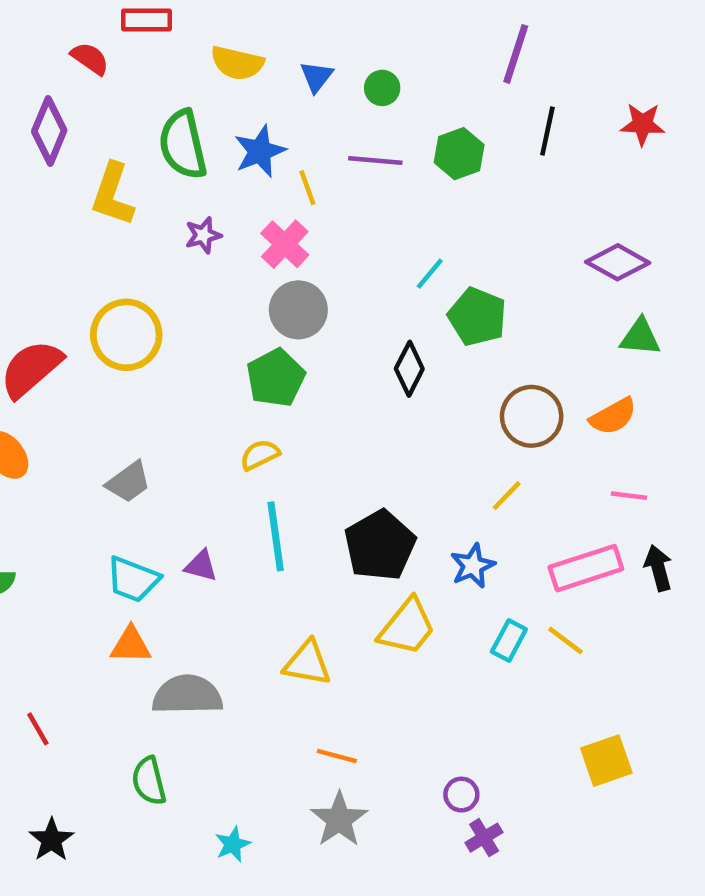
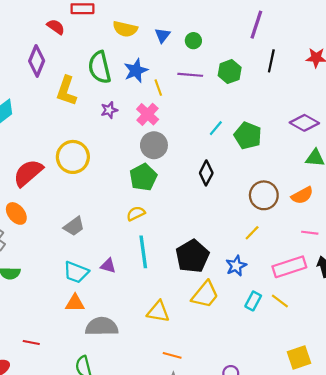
green pentagon: (477, 317) -> (248, 136), moved
red line: (38, 729) -> (31, 343), turned -49

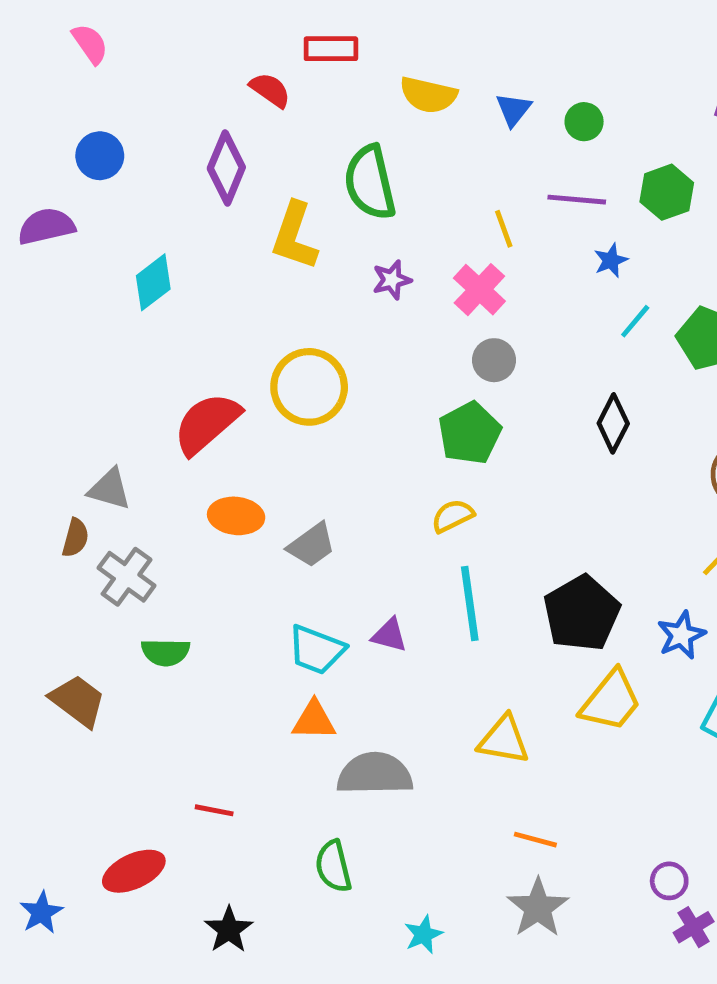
blue star: (136, 71) -> (611, 260), moved, size x0.6
gray circle: (154, 145) -> (494, 360), size x0.7
orange ellipse: (16, 213) -> (236, 516), moved, turned -45

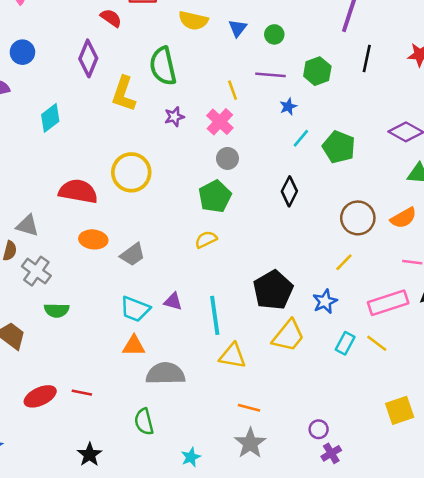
red semicircle: (207, 423) -> (78, 191), turned 51
cyan line: (470, 604) -> (215, 315), moved
red ellipse: (134, 871) -> (40, 396), moved

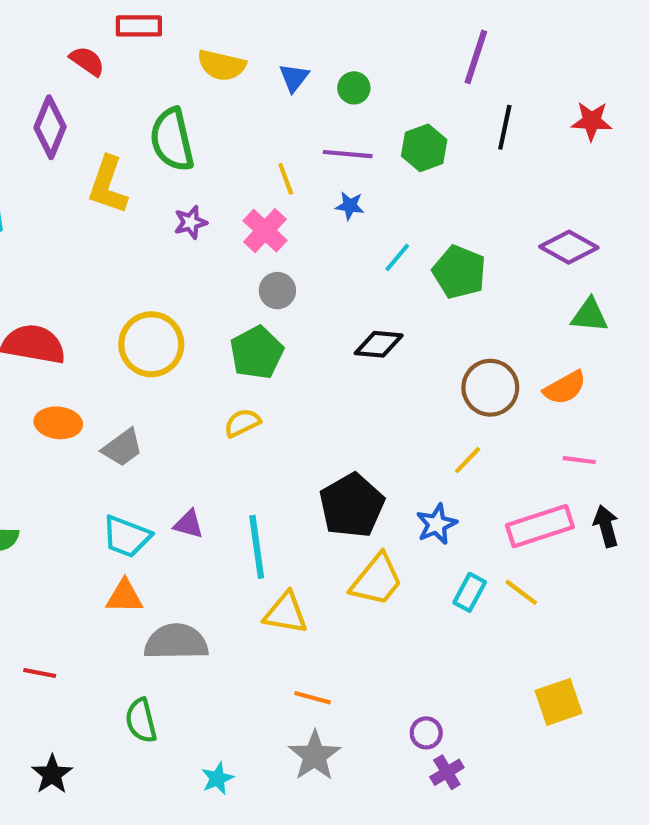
blue star: (288, 107) -> (350, 206), moved, turned 30
yellow circle: (131, 172) -> (151, 344), moved
black diamond: (289, 191) -> (379, 344), turned 68

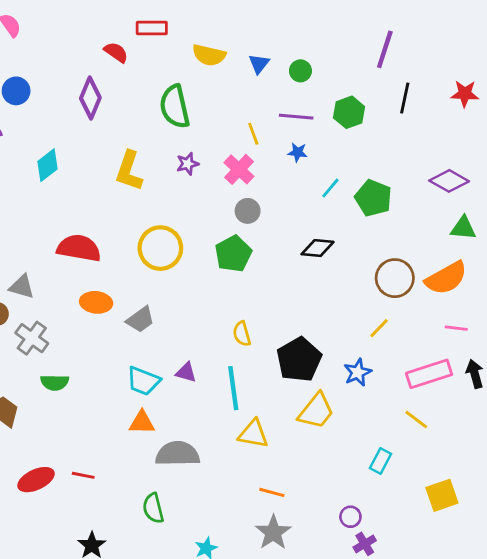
yellow L-shape: (108, 185) -> (129, 171), moved
orange semicircle: (565, 388) -> (446, 278), size x1.4
yellow semicircle: (242, 423) -> (242, 334), moved, turned -80
cyan rectangle: (470, 592) -> (380, 461), moved

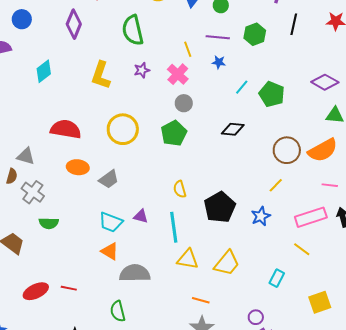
yellow trapezoid: (316, 411) -> (227, 263), moved
orange triangle: (142, 422) -> (110, 251), turned 30

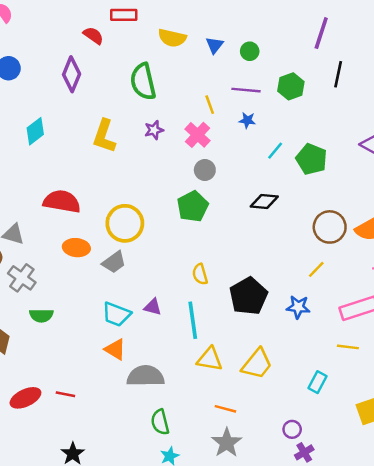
yellow circle: (123, 129) -> (125, 223), moved
blue star: (261, 216) -> (298, 307), turned 30
yellow line: (302, 249) -> (348, 347), turned -30
green semicircle: (118, 311) -> (160, 422), moved

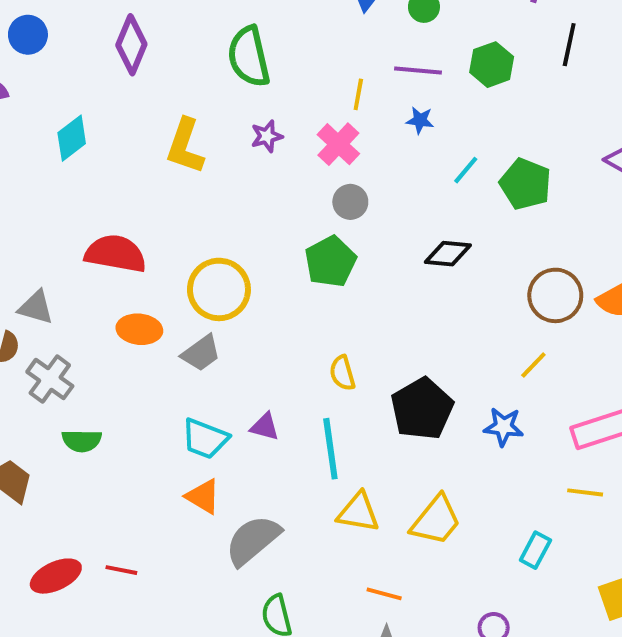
yellow line: (210, 105) -> (358, 94), turned 30
gray semicircle: (145, 376) -> (253, 540), turned -39

